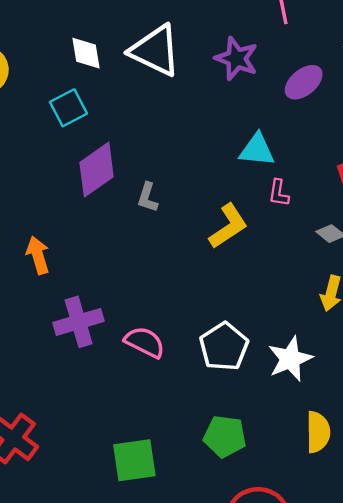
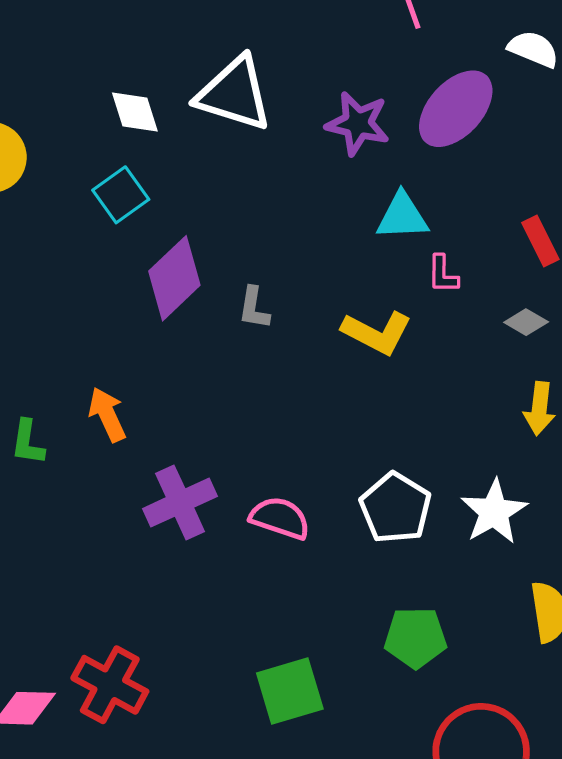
purple star: (236, 58) -> (358, 123), moved
purple ellipse: (304, 82) -> (456, 109), size x1.4
yellow L-shape: (228, 226) -> (377, 333), turned 69

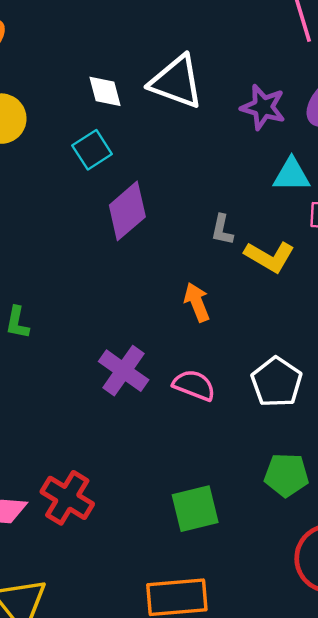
gray L-shape: (254, 308) -> (222, 230), moved
orange arrow: (107, 415) -> (197, 302), moved
purple cross: (180, 502) -> (124, 371), turned -33

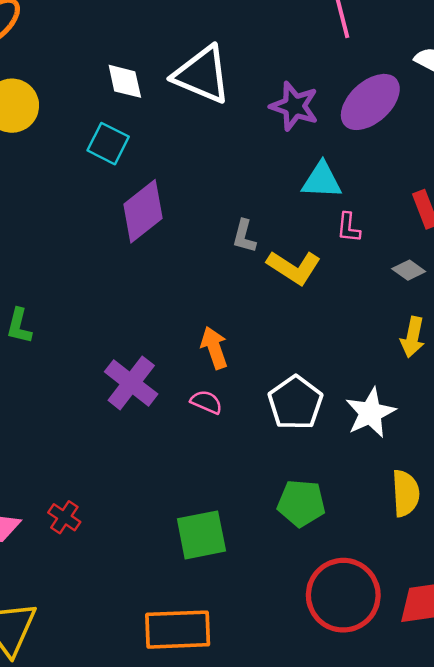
cyan square: (92, 150) -> (108, 144), turned -33
orange arrow: (197, 302) -> (214, 348), moved
pink semicircle: (194, 385) -> (206, 402), size x0.7
red cross: (67, 498) -> (64, 517), size x0.6

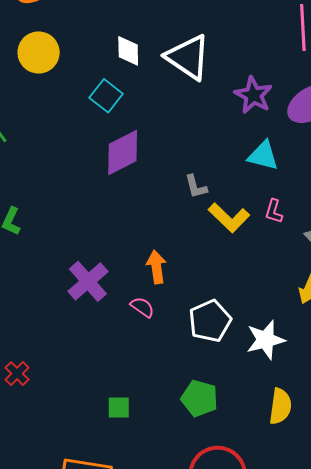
pink L-shape: (348, 228) -> (274, 211), moved
gray L-shape: (244, 236) -> (196, 187), turned -40
green square: (201, 535) -> (119, 408), size x0.6

